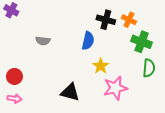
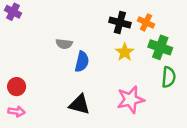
gray semicircle: (43, 41) -> (64, 44), moved
blue semicircle: (88, 41) -> (82, 62), moved
yellow star: (101, 66) -> (125, 52), moved

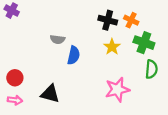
black triangle: (80, 104) -> (50, 94), moved

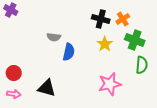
orange cross: (131, 20) -> (123, 19), turned 32

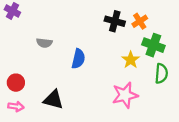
gray semicircle: (54, 37) -> (44, 43), moved
yellow star: (105, 44) -> (131, 60), moved

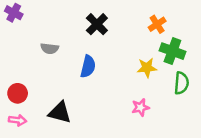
black cross: (115, 21) -> (97, 24), moved, turned 30
yellow star: (131, 60) -> (147, 68), turned 30
pink star: (125, 95) -> (140, 107), size x0.6

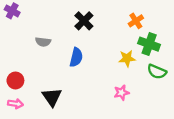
green semicircle: (181, 83) -> (157, 72), turned 108
black triangle: (60, 113) -> (52, 97), turned 40

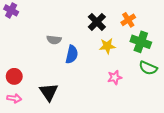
black cross: (84, 21) -> (97, 22), moved
gray semicircle: (43, 42) -> (54, 40), moved
yellow star: (127, 58) -> (107, 46), moved
pink star: (121, 93) -> (115, 77), moved

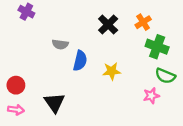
purple cross: (11, 10) -> (26, 12), moved
yellow star: (107, 46) -> (112, 71), moved
pink star: (115, 77) -> (151, 96), moved

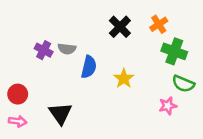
purple cross: (26, 12) -> (44, 50), moved
yellow star: (112, 71) -> (124, 79), turned -30

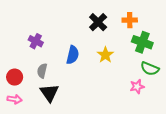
orange cross: (159, 24) -> (130, 20), turned 32
gray semicircle: (67, 49) -> (42, 71), moved, turned 96
yellow star: (124, 79) -> (105, 55), moved

